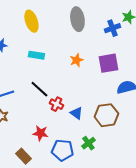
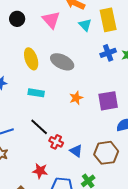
gray ellipse: (77, 19) -> (62, 62), moved, turned -55
blue cross: (112, 28) -> (108, 53), moved

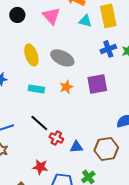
cyan triangle: (85, 25) -> (85, 21), turned -32
orange star: (76, 98) -> (66, 87), moved
purple square: (108, 101) -> (97, 84), moved
blue triangle: (76, 151) -> (76, 147), turned -40

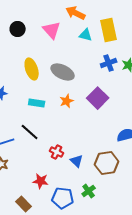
purple square: (97, 84) -> (98, 98), turned -35
black line: (39, 123) -> (30, 132), moved
blue triangle: (76, 147) -> (77, 161), turned 48

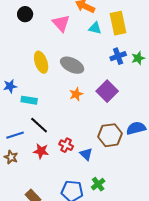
black circle: (18, 29) -> (25, 14), moved
cyan rectangle: (37, 103) -> (29, 100), moved
brown hexagon: (107, 163) -> (110, 135), moved
red star: (41, 181) -> (41, 151), moved

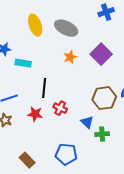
blue cross: (118, 56) -> (106, 12), moved
black line: (39, 125) -> (44, 88), moved, turned 54
blue triangle: (86, 154) -> (87, 122), moved
green cross: (98, 184) -> (102, 134), moved, turned 32

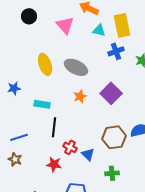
cyan rectangle: (23, 63) -> (42, 104), moved
red star: (35, 114) -> (54, 164), moved
blue triangle: (87, 122) -> (88, 154), moved

